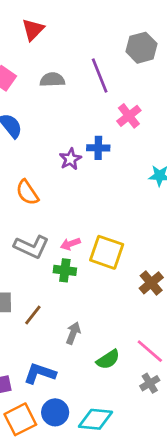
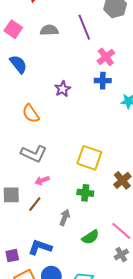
blue cross: (98, 148) -> (103, 81), moved
pink arrow: (70, 244) -> (42, 180), moved
green cross: (65, 270) -> (85, 193), moved

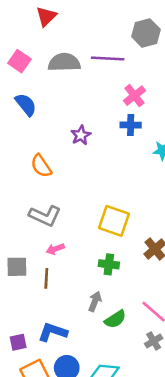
purple line: (84, 27) -> (108, 59), turned -65
gray semicircle: (49, 30) -> (64, 62), size x1.4
brown line: (35, 204) -> (46, 278), turned -35
gray arrow: (65, 218) -> (95, 301), moved

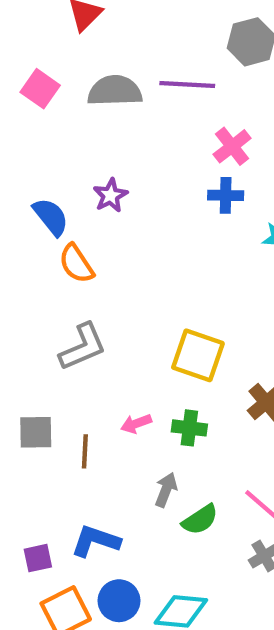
blue semicircle: (26, 105) -> (51, 217), moved
purple star: (81, 135) -> (110, 195), moved
gray L-shape: (45, 216) -> (83, 347), turned -48
pink arrow: (55, 249) -> (136, 424), moved

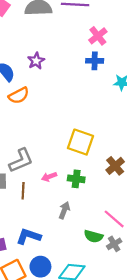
orange semicircle: (76, 264) -> (19, 95), turned -84
gray L-shape: (83, 347) -> (21, 160), moved
green semicircle: (200, 520) -> (94, 236), moved, turned 48

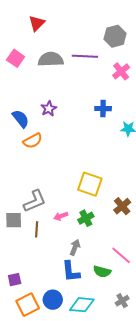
pink cross: (98, 36) -> (121, 71), moved
green cross: (76, 179) -> (86, 218), turned -35
blue L-shape: (29, 236) -> (71, 272), moved, turned -115
gray cross: (114, 244) -> (122, 301), moved

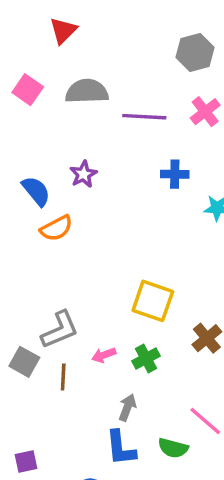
purple line: (85, 56) -> (144, 117), moved
gray square: (14, 220) -> (24, 362), turned 30

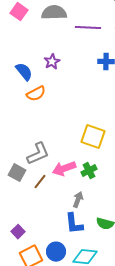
pink arrow: (104, 355) -> (64, 169), size x1.6
brown line: (63, 377) -> (40, 182), turned 35
purple square: (26, 462) -> (18, 232), turned -32

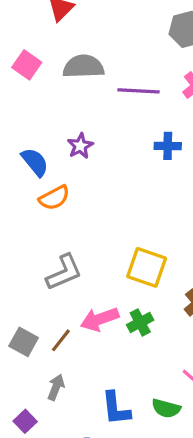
gray L-shape: (38, 154) -> (64, 272), moved
gray square: (17, 173) -> (24, 342), moved
gray arrow: (78, 200) -> (56, 387), moved

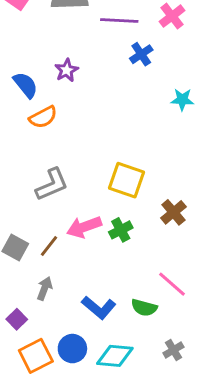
blue cross: (168, 146) -> (141, 54), moved, turned -35
blue L-shape: (116, 408) -> (99, 308), turned -44

